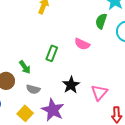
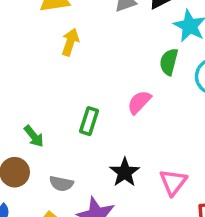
pink semicircle: (82, 44) -> (139, 102), turned 112
green arrow: (25, 67) -> (34, 136), moved

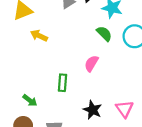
yellow arrow: (70, 42) -> (39, 36), turned -70
green semicircle: (169, 62) -> (104, 34), turned 133

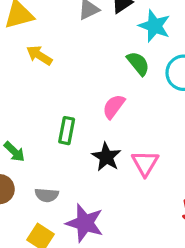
pink triangle: (125, 109) -> (145, 163), moved
black star: (93, 110) -> (106, 157), moved

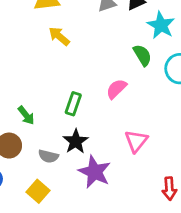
black star: (106, 157) -> (76, 141), moved
purple star: (85, 223) -> (95, 172), moved

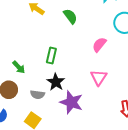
green semicircle: (142, 55) -> (70, 16), moved
pink semicircle: (116, 89) -> (99, 45), moved

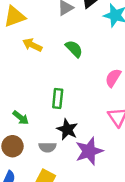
purple star: (71, 102) -> (89, 151), turned -30

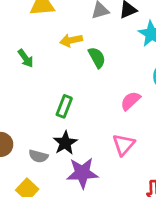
yellow arrow: (32, 45) -> (71, 40), moved, turned -54
green arrow: (21, 118) -> (26, 58), moved

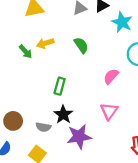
yellow arrow: (71, 40) -> (45, 43), moved

